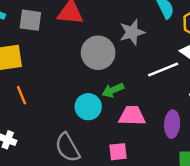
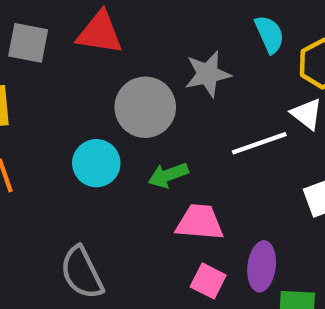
cyan circle: (88, 107) -> (96, 163), moved
purple ellipse: (172, 124) -> (262, 266), moved
pink square: (118, 152) -> (208, 281), moved, turned 30

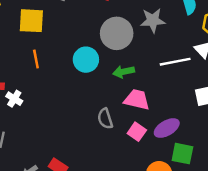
purple ellipse: (262, 266) -> (167, 128), turned 45
gray semicircle: (82, 273) -> (105, 119), moved, size x0.7

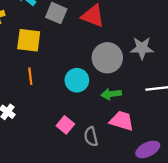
pink square: (137, 132) -> (65, 125), moved

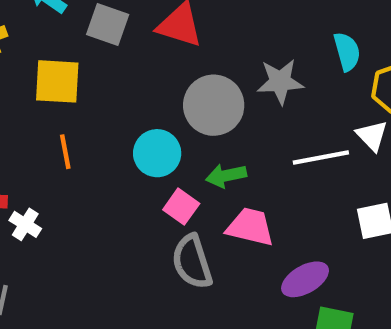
pink square: (65, 125) -> (181, 207), moved
gray semicircle: (91, 137) -> (192, 262), size x1.4

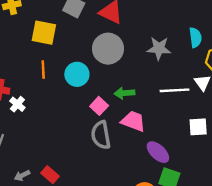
gray circle: (214, 105) -> (108, 49), moved
cyan circle: (157, 153) -> (77, 74), moved
purple ellipse: (305, 279) -> (158, 152), turned 65

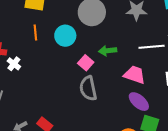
pink trapezoid: (133, 121) -> (135, 75), moved

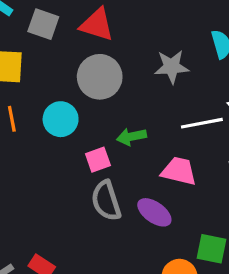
pink square: (86, 63) -> (98, 160), turned 35
purple ellipse: (139, 102) -> (154, 212), moved

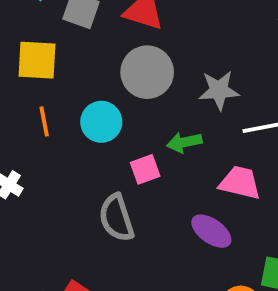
gray star: (172, 67) -> (219, 90), moved
gray semicircle: (106, 201) -> (116, 218), moved

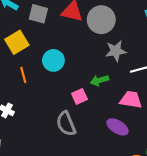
yellow square: (37, 60) -> (17, 42), turned -30
gray circle: (147, 72) -> (101, 20), moved
cyan circle: (101, 122) -> (53, 60), moved

